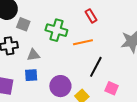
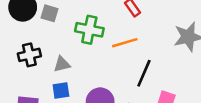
gray square: (23, 24) -> (50, 13), moved

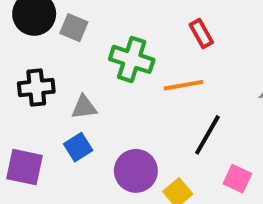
blue square: (61, 91) -> (78, 147), turned -30

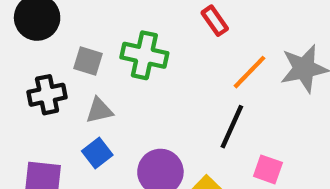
gray square: (74, 28) -> (88, 61), moved
orange line: (183, 85) -> (250, 72), moved, turned -30

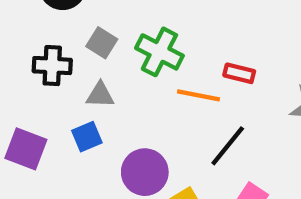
red rectangle: (215, 21) -> (239, 73), moved, turned -56
orange line: (250, 72) -> (199, 95), moved, turned 42

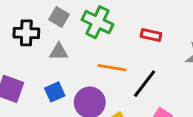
orange line: (199, 95) -> (112, 68), moved
blue square: (87, 137) -> (55, 92), moved

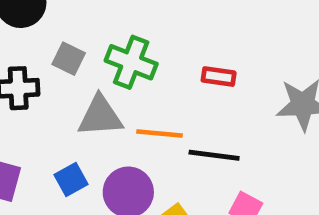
gray triangle: (59, 52) -> (100, 116), moved, size x1.5
black line: (145, 84) -> (214, 155), turned 64

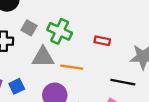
black line: (214, 155) -> (123, 82), moved
blue square: (71, 179) -> (17, 86), moved

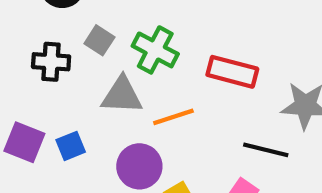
red rectangle: (102, 41) -> (232, 72), size x1.6
orange line: (72, 67) -> (173, 117), turned -30

